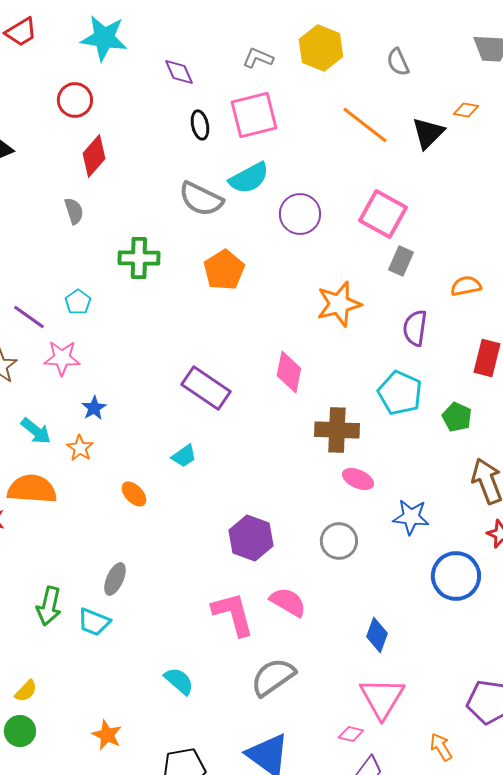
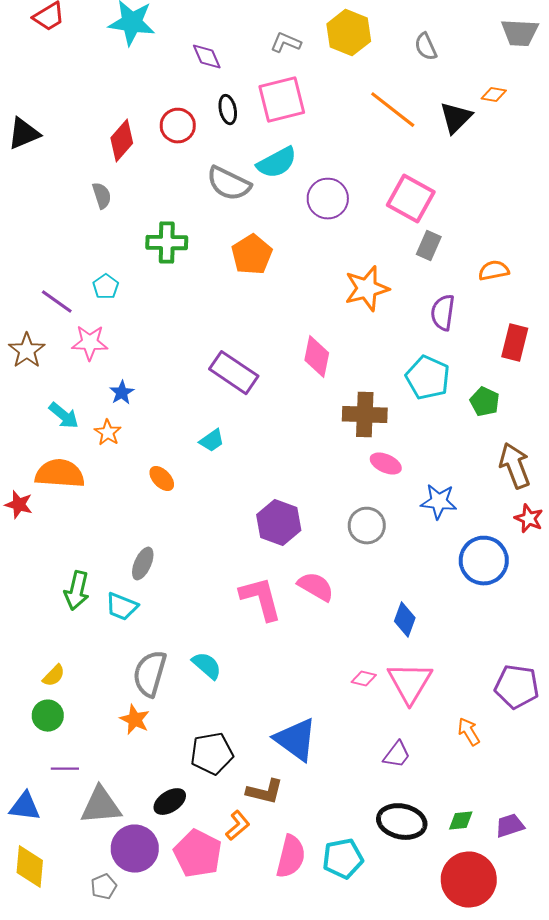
red circle: (75, 100) -> (178, 126), moved
gray semicircle: (273, 677) -> (150, 674), moved, turned -39
pink diamond: (351, 734) -> (364, 679), moved

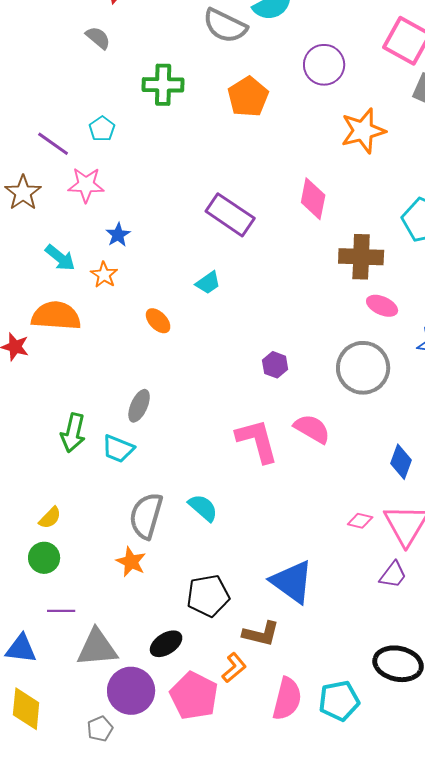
gray semicircle: (102, 196) -> (98, 38), turned -32
purple circle: (328, 199) -> (324, 65), moved
purple hexagon: (279, 523) -> (275, 365), size x0.6
gray circle: (367, 526) -> (363, 368), size x1.4
purple trapezoid: (397, 755) -> (393, 575), moved

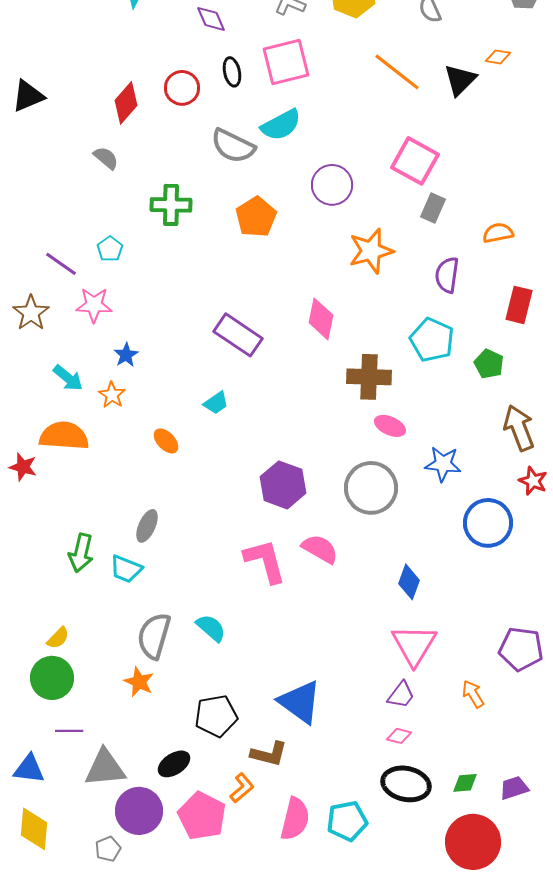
purple hexagon: (275, 365) -> (283, 485), size x1.8
pink diamond: (360, 521) -> (399, 736), moved
green circle: (44, 558) -> (52, 678), size x1.4

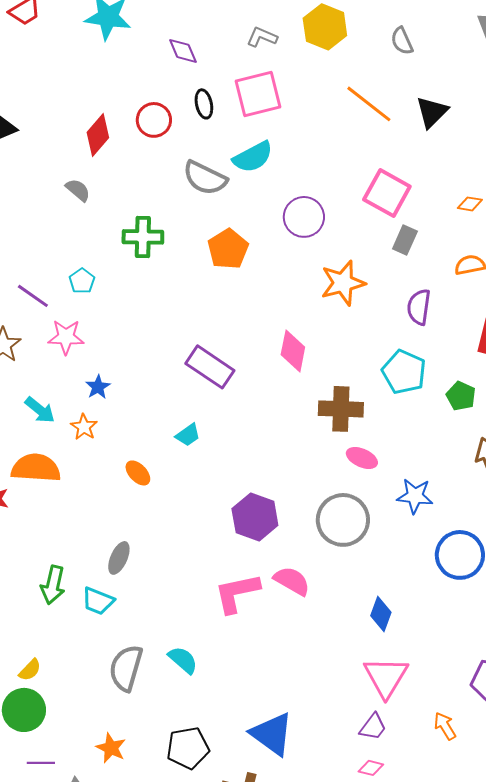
orange diamond: (498, 57) -> (470, 204), moved
pink L-shape: (265, 561) -> (237, 593), turned -87
orange star: (139, 682) -> (111, 748), moved

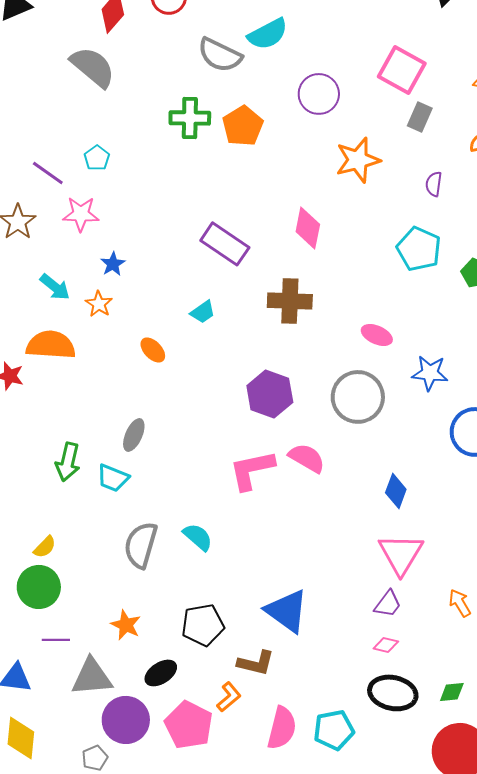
gray semicircle: (78, 190) -> (93, 67), size x1.8
green cross: (143, 237) -> (190, 118), moved
purple semicircle: (419, 307) -> (434, 184), size x0.7
brown cross: (341, 409) -> (290, 301), moved

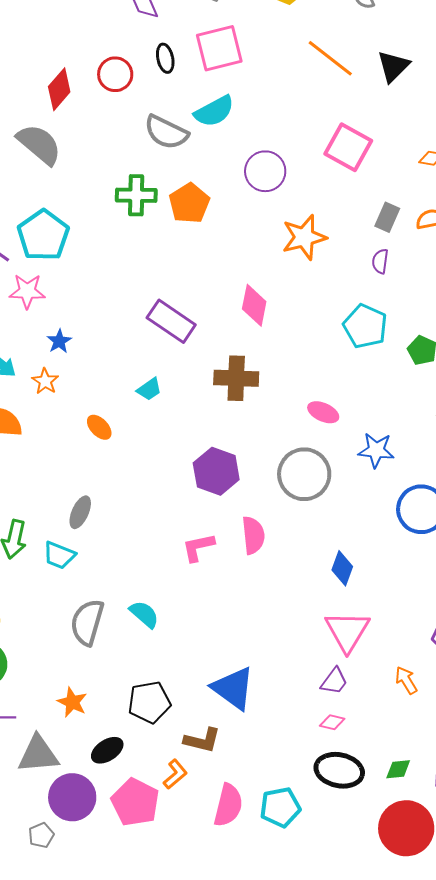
gray rectangle: (420, 117) -> (387, 217), moved
cyan pentagon: (97, 158) -> (43, 235), size x2.0
pink semicircle: (307, 458) -> (253, 535), turned 54
pink L-shape: (252, 470) -> (198, 547), size x0.7

